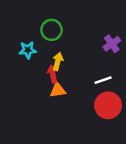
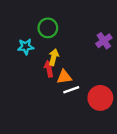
white line: (103, 80) -> (71, 90), moved
orange triangle: (58, 90) -> (64, 77), moved

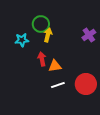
yellow arrow: (54, 57) -> (48, 35), moved
white line: (71, 90) -> (58, 85), moved

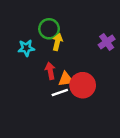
red circle: (86, 84) -> (83, 85), moved
white line: (58, 85) -> (60, 92), moved

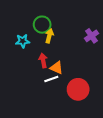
orange triangle: (66, 79) -> (56, 68), turned 32
red circle: (83, 85) -> (78, 89), moved

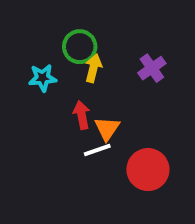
purple cross: (91, 36) -> (152, 68), moved
orange triangle: (56, 68) -> (107, 129), turned 40

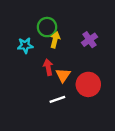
white line: (97, 150) -> (57, 99), moved
red circle: (148, 170) -> (88, 84), moved

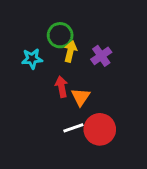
purple cross: (89, 40) -> (101, 56), moved
red circle: (88, 84) -> (100, 129), moved

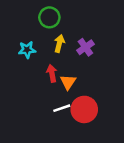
green circle: (60, 35) -> (49, 17), moved

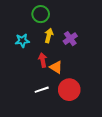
orange triangle: (68, 82) -> (56, 67), turned -32
white line: (62, 108) -> (42, 90), moved

